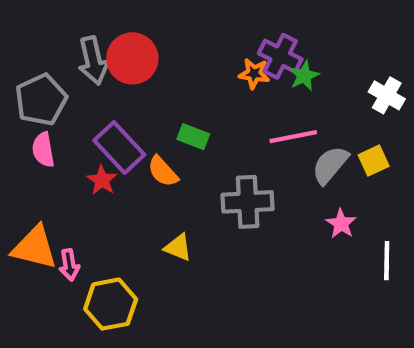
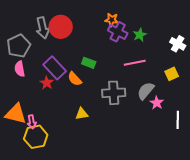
purple cross: (280, 56) -> (118, 32), moved
orange star: (254, 74) -> (112, 20), moved
gray semicircle: (330, 165) -> (146, 91), moved
yellow triangle: (178, 248) -> (82, 114), turned -32
yellow hexagon: (111, 304) -> (36, 137), moved

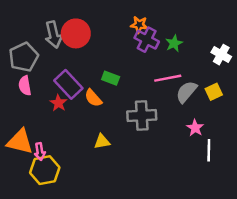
gray semicircle: (146, 91) -> (186, 92), moved
white line: (178, 120) -> (209, 150), moved

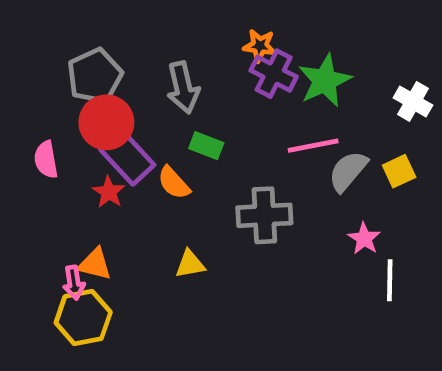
red circle: (76, 33) -> (106, 122), moved
gray arrow: (53, 35) -> (183, 88), moved
green star: (174, 43) -> (325, 81), size x1.6
gray pentagon: (24, 57) -> (95, 76), moved
orange triangle: (20, 142) -> (95, 264), moved, size x0.7

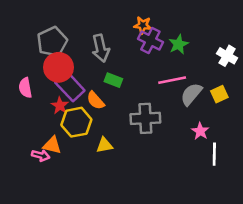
green star: (325, 81) -> (179, 44), size x0.7
pink arrow: (74, 283) -> (41, 155), turned -66
yellow hexagon: (83, 317) -> (76, 122), moved

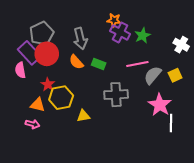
green rectangle: (113, 80) -> (99, 64), moved
purple rectangle: (70, 86) -> (29, 53), moved
orange semicircle: (96, 101) -> (76, 62), moved
pink star: (200, 131) -> (160, 105), size x1.6
orange triangle: (52, 145) -> (38, 105), moved

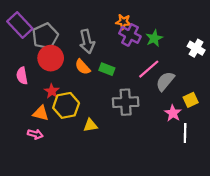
purple rectangle: (29, 53) -> (20, 25), moved
pink line: (137, 64) -> (149, 69), turned -30
yellow square: (175, 75) -> (191, 100), moved
pink star: (160, 105) -> (173, 113), size x0.7

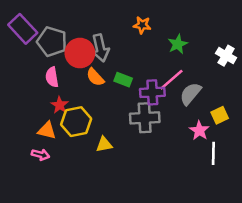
purple cross: (130, 35) -> (152, 92), moved, turned -30
gray pentagon: (45, 36) -> (52, 42), turned -30
red circle: (51, 58) -> (80, 53), moved
pink semicircle: (22, 76) -> (52, 77), moved

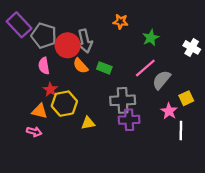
purple cross: (152, 92) -> (129, 120), moved

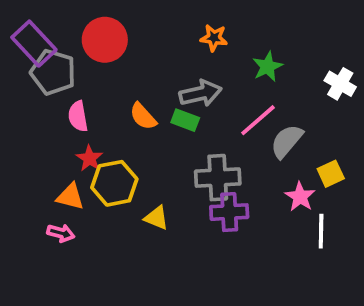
gray pentagon: (44, 36) -> (53, 72), moved
gray arrow: (85, 41) -> (200, 93), moved, turned -90
red circle: (68, 45) -> (105, 40), moved
yellow triangle: (88, 123) -> (156, 218), turned 32

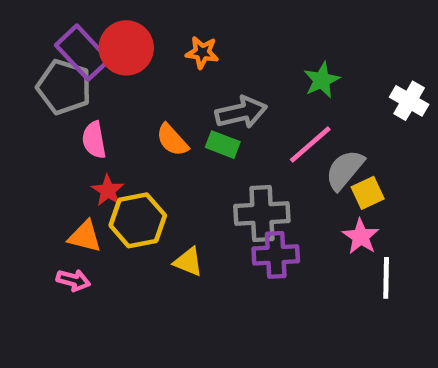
orange star: (214, 38) -> (202, 53), moved
purple rectangle: (34, 44) -> (83, 53), moved
yellow square: (331, 174) -> (368, 193), moved

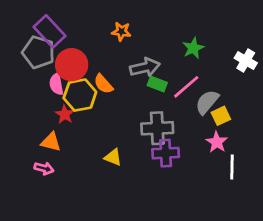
red circle: (126, 48) -> (72, 65), moved
green rectangle: (223, 145) -> (157, 84), moved
yellow hexagon: (138, 220) -> (80, 95), moved

